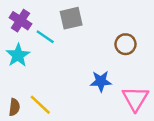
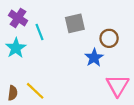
gray square: (71, 18) -> (75, 23), moved
cyan line: (45, 37) -> (39, 32), turned 35
blue star: (101, 81) -> (94, 58), moved, turned -30

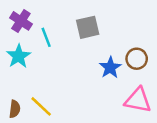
brown circle: (109, 38) -> (137, 59), moved
pink triangle: (118, 85) -> (138, 100), turned -50

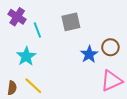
cyan star: (18, 56) -> (26, 56), moved
pink triangle: (138, 100) -> (111, 81), turned -35

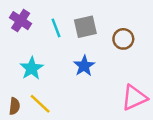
cyan line: (37, 30) -> (56, 28), moved
brown circle: (110, 47) -> (123, 39), moved
blue star: (89, 54) -> (84, 66), moved

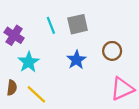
purple cross: (21, 21) -> (14, 35), moved
brown circle: (123, 39) -> (112, 51), moved
brown semicircle: (14, 106) -> (12, 88), moved

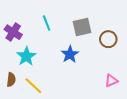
gray square: (78, 24) -> (82, 27), moved
brown circle: (112, 51) -> (108, 39), moved
pink triangle: (122, 89) -> (111, 81), size x0.6

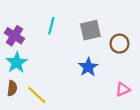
cyan line: (47, 23) -> (51, 26), turned 35
blue star: (70, 54) -> (88, 67), moved
cyan star: (26, 56) -> (17, 63), moved

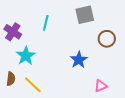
gray square: (90, 30) -> (85, 15), moved
cyan star: (17, 63) -> (26, 56), moved
pink triangle: (123, 89) -> (101, 86), moved

